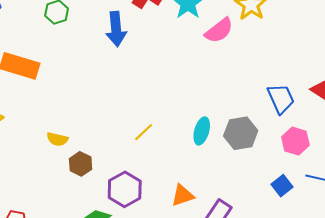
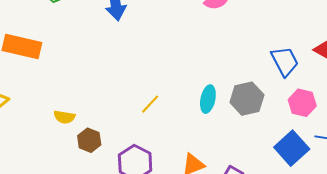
blue square: (282, 186) -> (292, 148), size x1.6

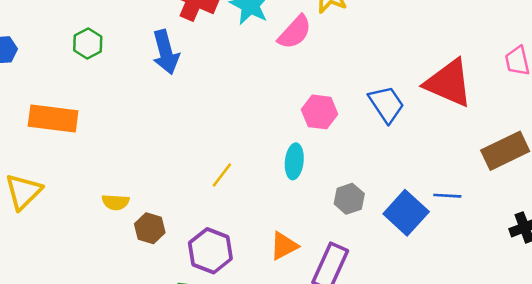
gray hexagon: (247, 99) -> (349, 199), moved, size x0.7
pink hexagon: (302, 103) -> (320, 112), moved

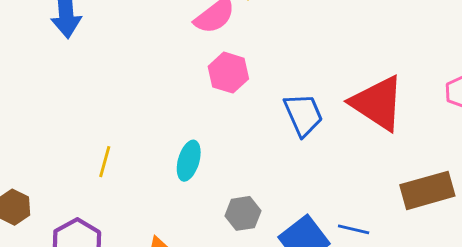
pink hexagon: (320, 112) -> (228, 73), moved
yellow line: (222, 175) -> (105, 162), turned -32

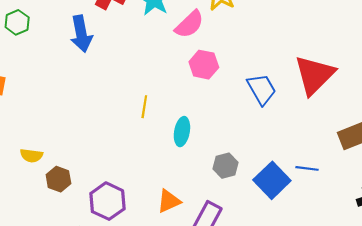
red triangle: (377, 103) -> (314, 75), turned 48
yellow line: (105, 162) -> (144, 107), moved

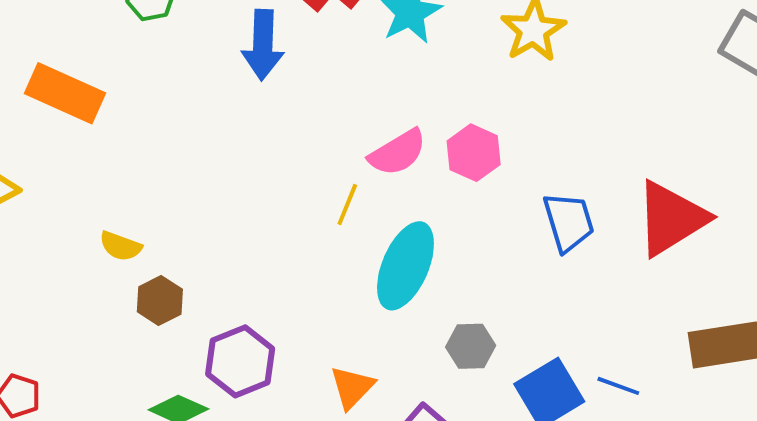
pink semicircle: (189, 24) -> (398, 153), moved
cyan ellipse: (182, 132) -> (405, 266), size x1.6
orange triangle: (169, 201) -> (352, 387), turned -35

